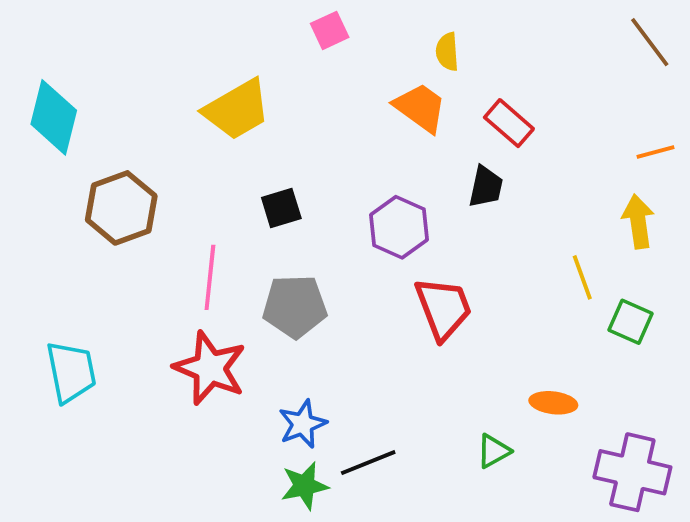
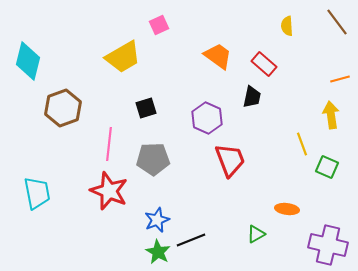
pink square: (330, 30) -> (159, 25), moved
yellow semicircle: (447, 52) -> (287, 26), moved
green star: (304, 486) -> (158, 252), turned -30

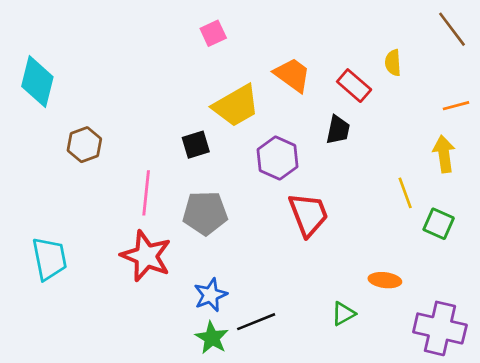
yellow semicircle: (287, 26) -> (393, 63), moved
yellow trapezoid: (123, 57) -> (236, 106), moved
brown hexagon: (63, 108) -> (84, 145), size x0.7

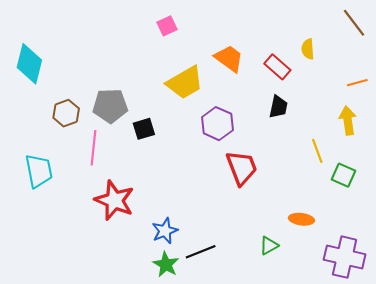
black trapezoid: (338, 130) -> (278, 107), moved
black square: (196, 145) -> (144, 129), moved
pink line: (146, 193) -> (93, 148), moved
gray pentagon: (205, 213) -> (110, 106), moved
cyan trapezoid: (49, 259) -> (39, 171), moved

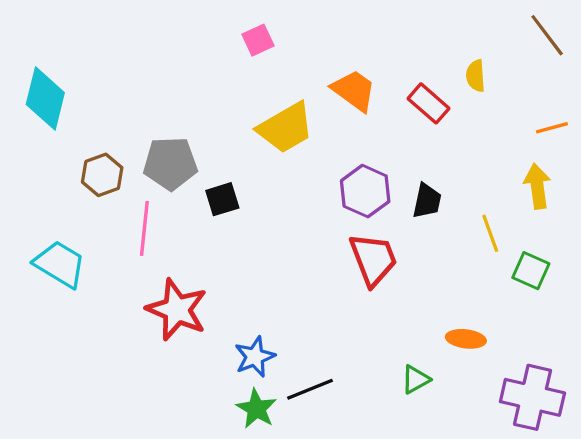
black trapezoid: (278, 107) -> (427, 201), moved
purple hexagon: (217, 124) -> (365, 191), moved
cyan trapezoid: (39, 171) -> (60, 264), turned -48

